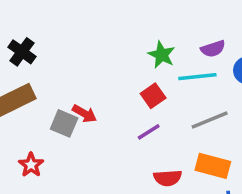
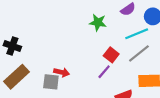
cyan line: (197, 77) -> (137, 34), moved
red square: (153, 96) -> (111, 55), moved

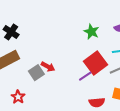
red square: (111, 55) -> (96, 63), size x1.6
gray square: (51, 82) -> (36, 73), turned 35

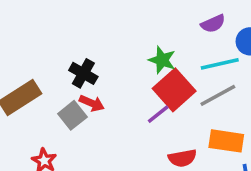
black cross: (11, 32) -> (83, 73), moved
green star: (91, 32) -> (162, 60), moved

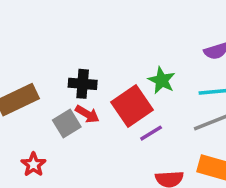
black cross: (83, 73) -> (83, 84), turned -32
red square: (174, 90) -> (132, 106), moved

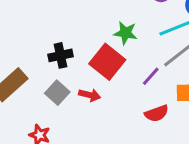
red arrow: (87, 114) -> (90, 95), moved
purple line: (151, 133) -> (151, 76), moved

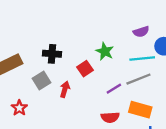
red square: (107, 62) -> (85, 69), size x0.6
red arrow: (90, 95) -> (65, 89), turned -105

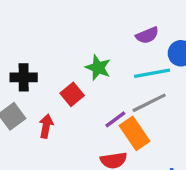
orange rectangle: (140, 110) -> (135, 133), moved, turned 45

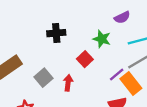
purple semicircle: (147, 35) -> (122, 17), moved
black cross: (24, 77) -> (56, 33), moved

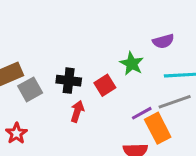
black cross: (56, 33) -> (69, 81), moved
gray square: (43, 78) -> (30, 89), moved

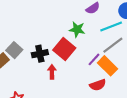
red square: (105, 85) -> (64, 49), size x1.5
gray square: (30, 89) -> (14, 50), moved

